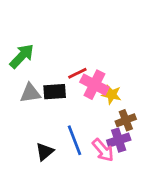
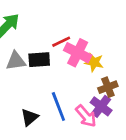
purple cross: (119, 140) -> (101, 106), turned -35

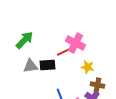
pink cross: (78, 53) -> (75, 43), moved
brown cross: (108, 87) -> (97, 85), turned 32

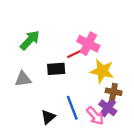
gray triangle: (30, 66) -> (23, 79), moved
yellow star: (87, 67) -> (102, 71), size x1.5

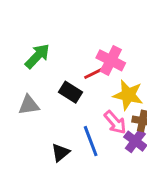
black rectangle: (56, 69) -> (71, 92), turned 36
pink arrow: (95, 116) -> (115, 122), moved

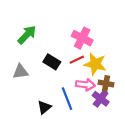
red line: (94, 73) -> (77, 60), moved
pink arrow: (115, 122) -> (85, 85), turned -42

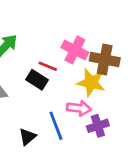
red line: (77, 60) -> (48, 66), moved, turned 48
brown cross: (106, 84) -> (105, 59), moved, size x1.5
purple cross: (101, 99) -> (98, 126), turned 35

